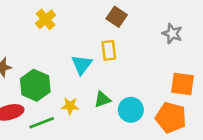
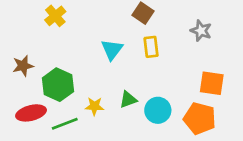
yellow cross: (46, 19) -> (55, 16), moved
yellow rectangle: (109, 50) -> (151, 47), moved
cyan triangle: (82, 65) -> (112, 50), moved

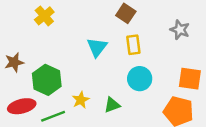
green triangle: (128, 99) -> (112, 105), moved
yellow star: (94, 106) -> (81, 100), turned -30
cyan circle: (158, 110) -> (140, 79), moved

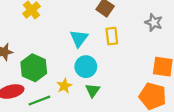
cyan circle: (140, 79) -> (86, 67), moved
green triangle: (112, 105) -> (93, 90), turned -35

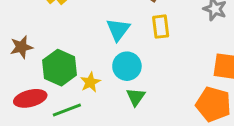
yellow star: (64, 86) -> (90, 82), moved

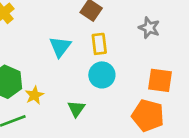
cyan circle: (127, 66) -> (102, 75), moved

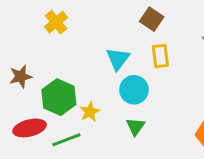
cyan circle: (102, 75) -> (134, 90), moved

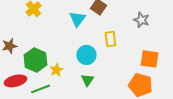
yellow rectangle: (160, 56) -> (110, 39), moved
cyan triangle: (118, 59) -> (77, 19), moved

